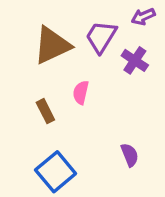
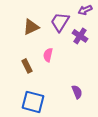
brown triangle: (52, 45) -> (31, 27), size x0.7
blue square: (56, 172) -> (33, 102), turned -35

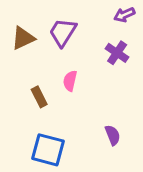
purple trapezoid: (60, 22) -> (63, 32), moved
brown triangle: (31, 27) -> (23, 38), moved

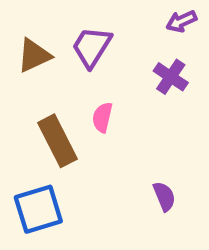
brown rectangle: (39, 97) -> (58, 141), size x1.6
blue square: (48, 150) -> (38, 209), moved, turned -32

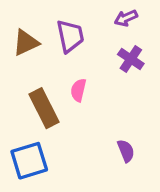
purple arrow: (181, 21) -> (126, 18), moved
purple trapezoid: (92, 47) -> (70, 36), turned 136

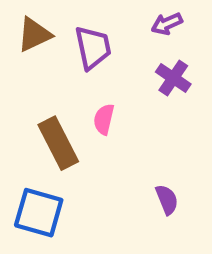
brown triangle: (26, 43) -> (34, 35), moved
blue square: (29, 161) -> (39, 213), turned 33

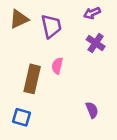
brown rectangle: (58, 143) -> (32, 79), turned 40
blue square: (39, 213) -> (21, 117), size x0.7

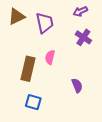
purple semicircle: (92, 110) -> (77, 85), moved
blue square: (21, 117) -> (33, 102), moved

